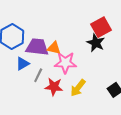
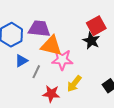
purple trapezoid: (37, 47) -> (39, 29), moved
orange triangle: (54, 48) -> (51, 46), size x1.6
red star: (54, 87) -> (51, 94), moved

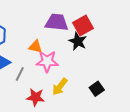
purple trapezoid: (39, 29) -> (57, 22), moved
orange triangle: (51, 46) -> (36, 47), size x0.6

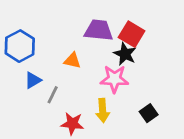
red square: (83, 26) -> (132, 34), turned -30
pink star: (47, 61) -> (114, 79), moved
yellow arrow: (60, 87) -> (103, 110), turned -42

